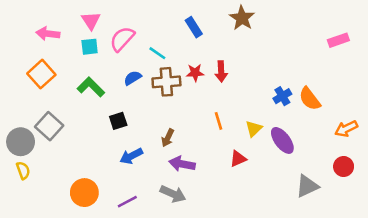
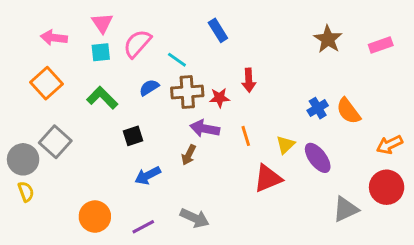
brown star: (242, 18) -> (328, 39), moved
red star: (195, 73) -> (219, 98), moved
red triangle: (238, 159) -> (268, 178), size x1.5
purple arrow: (182, 164) -> (205, 129), moved
red circle: (344, 166) -> (387, 187), size x1.5

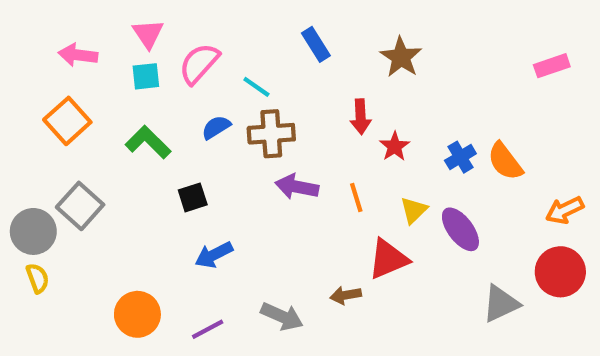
brown star: (328, 39) -> (401, 57), moved
red star: (219, 98) -> (395, 146), moved, turned -30
brown arrow: (189, 155) -> (346, 295), moved, turned 54

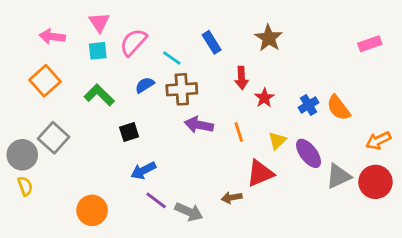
blue rectangle: (316, 44) -> (212, 42), moved
gray triangle: (501, 304) -> (338, 176), moved
purple line: (208, 329) -> (156, 200), moved, turned 65

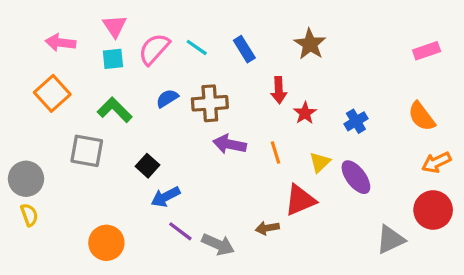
cyan line: (172, 58) -> (197, 47), moved
orange semicircle: (338, 108) -> (422, 116), moved
black square: (129, 132) -> (147, 166), moved, turned -30
gray square: (54, 138) -> (87, 151), moved, turned -32
gray triangle: (338, 176) -> (390, 240), moved

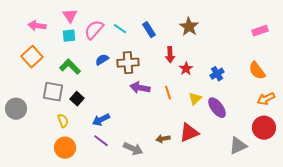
black square: (147, 166) -> (77, 99), moved
red triangle: (300, 200) -> (189, 133), moved
yellow semicircle: (29, 215) -> (63, 121), moved
purple line: (180, 231) -> (101, 141), moved

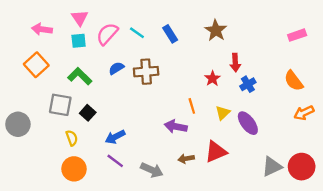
red arrow: (170, 55) -> (235, 62), moved
purple arrow: (140, 88) -> (176, 127), moved
red circle: (264, 128) -> (302, 167), moved

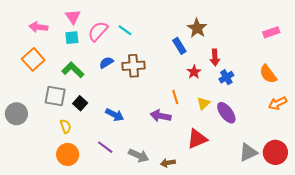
blue rectangle: (170, 34) -> (179, 46), moved
blue arrow: (115, 137) -> (115, 115), moved, turned -126
brown arrow: (186, 159) -> (168, 163), moved

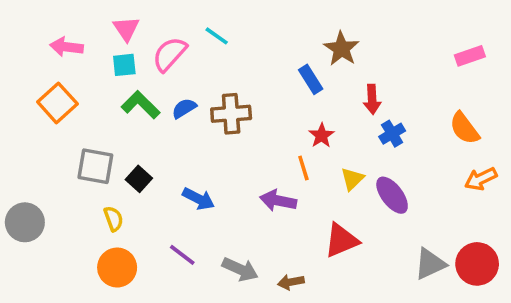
cyan line: (125, 30) -> (217, 36), moved
green L-shape: (73, 70) -> (141, 105), moved
red star: (194, 72) -> (322, 135), moved
gray circle: (16, 114) -> (25, 222), moved

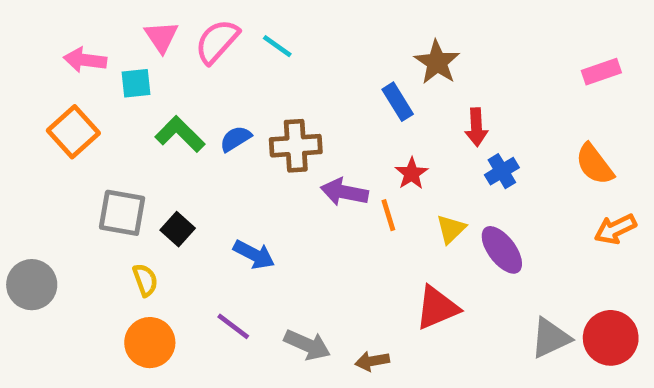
pink semicircle: (170, 54) -> (217, 41), moved
cyan square: (124, 65) -> (136, 83), moved
purple arrow: (278, 201) -> (344, 192), moved

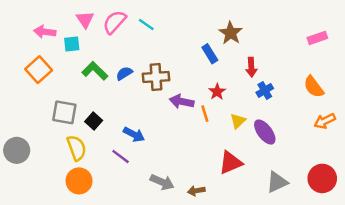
yellow semicircle: (145, 280) -> (77, 148), size x1.5
purple line: (233, 326) -> (121, 156), moved
gray triangle: (550, 338) -> (277, 182), moved

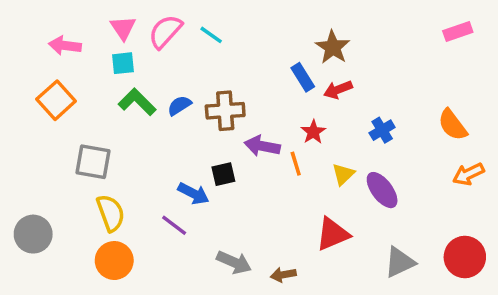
pink rectangle: (317, 38) -> (458, 31), moved
cyan square: (72, 44) -> (123, 63), moved
red arrow: (251, 67) -> (338, 90), moved, turned 72
black square: (94, 121) -> (223, 174), moved, turned 35
gray circle: (17, 150) -> (33, 234), moved

